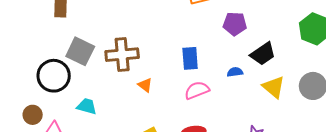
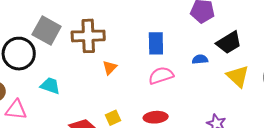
orange triangle: (145, 85) -> (110, 68), turned 35

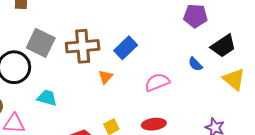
blue rectangle: (156, 43) -> (126, 48), moved, turned 50
blue semicircle: (200, 59) -> (195, 64), turned -126

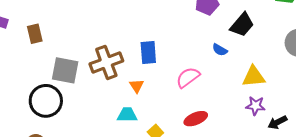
blue rectangle: (126, 48) -> (148, 52), turned -35
yellow triangle: (234, 79) -> (254, 77), moved, turned -30
cyan trapezoid: (47, 98) -> (127, 115), moved

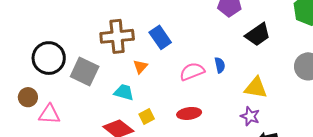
blue semicircle: (220, 50) -> (220, 65), moved, turned -147
blue rectangle: (148, 52) -> (160, 37), turned -45
gray square: (65, 70) -> (85, 71), moved

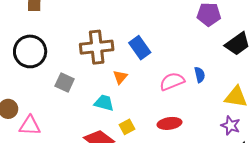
black circle: (49, 58) -> (30, 51), moved
gray square: (85, 71) -> (65, 82), size x0.7

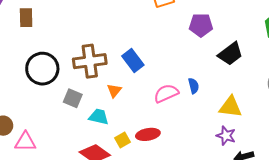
black circle: (30, 51) -> (42, 69), moved
gray square: (65, 82) -> (73, 98), moved
red ellipse: (170, 123) -> (148, 134), moved

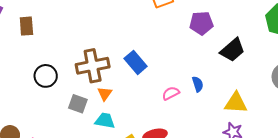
black circle: (42, 69) -> (46, 76), size x0.7
orange triangle: (114, 91) -> (105, 94), moved
pink semicircle: (166, 93) -> (171, 93), size x0.7

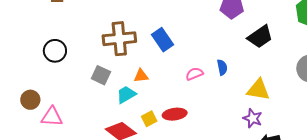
black circle: (46, 76) -> (55, 51), moved
orange triangle: (105, 94) -> (141, 76), moved, turned 42
cyan trapezoid: (105, 121) -> (126, 95), turned -45

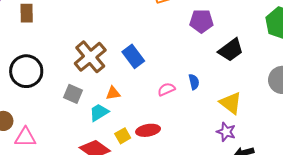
brown cross: (119, 39) -> (90, 57), turned -32
black circle: (55, 51) -> (26, 71), size x1.4
yellow triangle: (258, 90) -> (231, 103), turned 30

